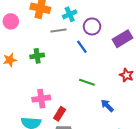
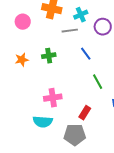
blue line: (82, 47) -> (86, 54), moved
green line: (87, 82) -> (98, 82), turned 42
red rectangle: (60, 114) -> (85, 113), moved

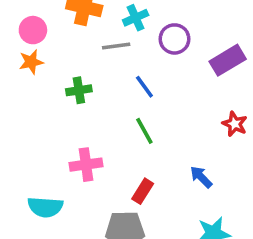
orange star: (22, 60) -> (31, 62), moved
green line: (98, 82) -> (144, 131), moved
cyan semicircle: (43, 122) -> (45, 207), moved

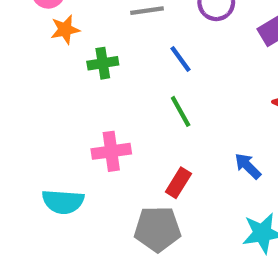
orange star: (31, 62) -> (65, 30), moved

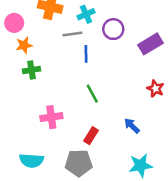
blue line: (181, 59) -> (86, 54), moved, turned 35
green cross: (103, 63) -> (32, 70), moved
cyan semicircle: (63, 202) -> (32, 160), moved

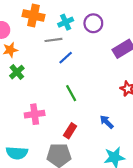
purple circle: (113, 29) -> (93, 23), moved
blue line: (86, 54) -> (66, 58), turned 48
green cross: (32, 70) -> (17, 72), turned -32

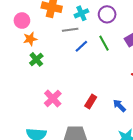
green line: (71, 93) -> (104, 43), moved
pink cross: (35, 114) -> (53, 98), turned -36
red rectangle: (70, 131) -> (91, 102), moved

